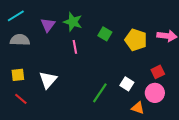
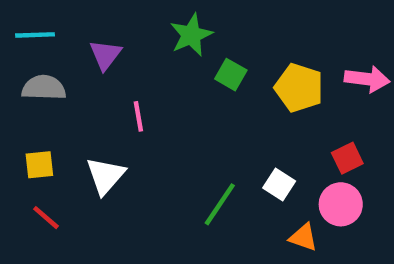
cyan line: (16, 16) -> (35, 35), turned 30
green star: (73, 22) -> (191, 35), moved, turned 30
pink line: (75, 47) -> (138, 116), moved

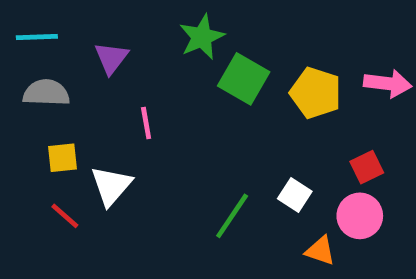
green square: (231, 75) -> (244, 79), size x1.5
yellow square: (39, 165) -> (62, 158), moved
red line: (46, 218) -> (65, 216), moved

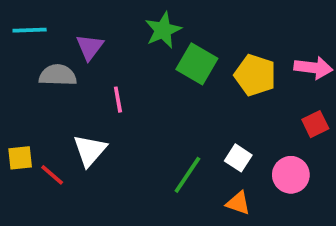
gray semicircle: (46, 93) -> (58, 75), moved
yellow square: (62, 158) -> (20, 158), moved
red square: (367, 167) -> (315, 124), moved
orange triangle: (320, 251) -> (238, 203), moved

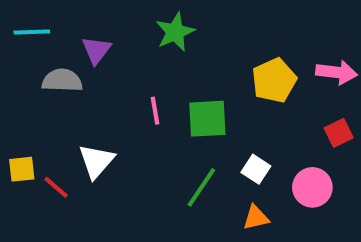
green square: (197, 64) -> (207, 119), moved, turned -33
yellow pentagon: (255, 75) -> (274, 80), turned 30
pink line: (118, 100) -> (155, 111), moved
orange triangle: (238, 203) -> (256, 218), turned -32

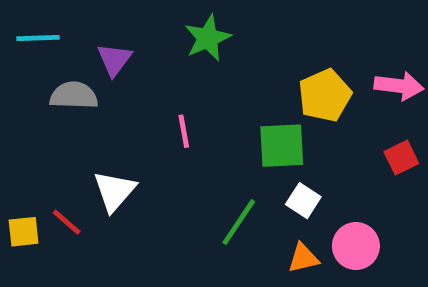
green square: (207, 119) -> (282, 146), moved
yellow square: (22, 169) -> (24, 232), moved
pink circle: (312, 187) -> (356, 246), moved

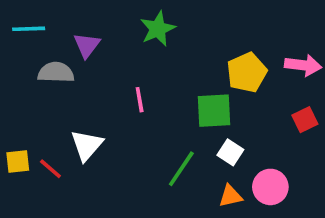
yellow square: (24, 232) -> (18, 161), moved

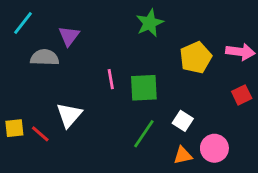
cyan line: (29, 29) -> (23, 23), turned -50
green star: (158, 29) -> (150, 23), moved
green square: (214, 111) -> (144, 88), moved

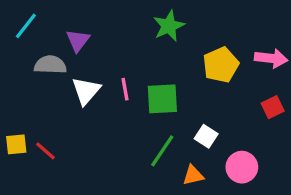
white triangle: (69, 115) -> (86, 91), moved
orange triangle: (183, 155) -> (193, 175), moved

